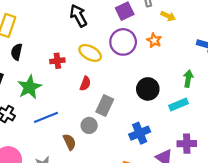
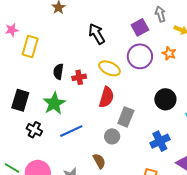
black semicircle: (17, 52) -> (58, 72), moved
red semicircle: (85, 84) -> (106, 97), size x1.5
brown semicircle: (69, 142) -> (99, 161), moved

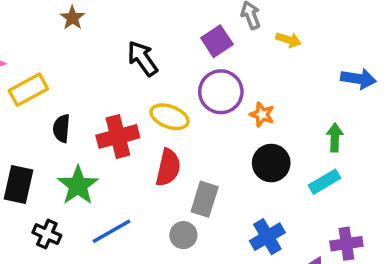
yellow rectangle: (30, 47) -> (28, 90), turned 50
orange star: (169, 53) -> (262, 114), moved
black semicircle: (58, 72) -> (62, 128), moved
red cross: (79, 77) -> (118, 136), size x1.6

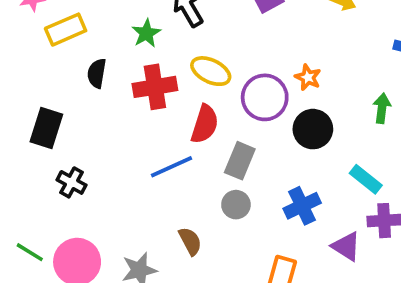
purple circle: (221, 92) -> (265, 97), moved
cyan rectangle: (324, 182) -> (366, 179), moved, turned 64
green star: (78, 185) -> (146, 33), moved, size x0.7
blue line: (111, 231) -> (171, 167), moved
gray circle: (183, 235) -> (236, 205), moved

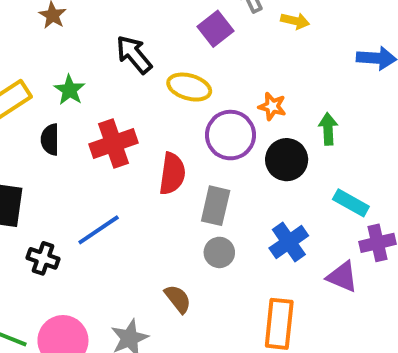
green star: (146, 33) -> (70, 90), moved
yellow ellipse: (211, 71) -> (189, 87), moved
green arrow: (382, 108) -> (328, 129), moved
blue line: (171, 167) -> (99, 230), moved

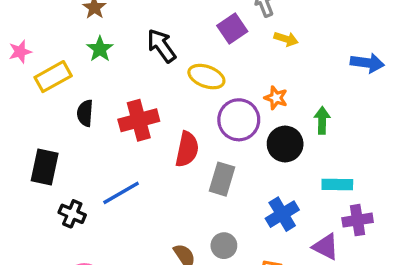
yellow arrow: (295, 21) -> (286, 39), moved
green star: (70, 90) -> (100, 49), moved
cyan rectangle: (351, 203) -> (337, 184), turned -32
gray circle: (219, 252) -> (224, 246), moved

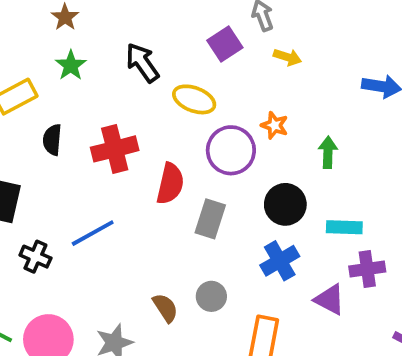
black circle: (285, 144) -> (285, 204), moved

